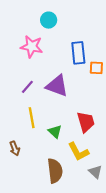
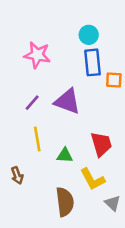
cyan circle: (49, 20) -> (89, 35), moved
green triangle: (55, 131) -> (65, 155), turned -40

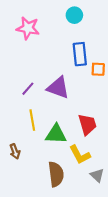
cyan circle: (89, 35) -> (74, 15), moved
pink star: (37, 55) -> (28, 28), moved
green triangle: (65, 155) -> (56, 134), size x1.5

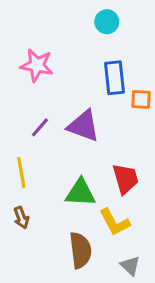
pink star: (28, 28) -> (37, 65), moved
yellow line: (32, 120) -> (21, 173), moved
gray triangle: (97, 175) -> (130, 266), moved

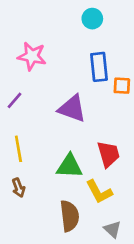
purple line: (40, 127) -> (14, 100), moved

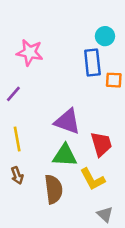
cyan circle: (92, 19) -> (105, 36), moved
purple triangle: (72, 109) -> (67, 121), moved
brown semicircle: (69, 216) -> (54, 189), moved

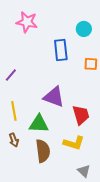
pink star: (30, 52) -> (27, 22), moved
blue rectangle: (92, 62) -> (61, 50), moved
green triangle: (65, 155) -> (39, 124), moved
yellow L-shape: (92, 179) -> (74, 143), turned -45

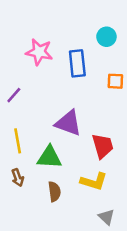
pink star: (27, 22) -> (39, 52), moved
brown semicircle: (43, 151) -> (54, 192), size x0.7

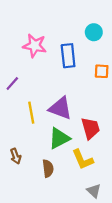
yellow line: (18, 141) -> (31, 113), moved
green triangle: (49, 157) -> (59, 138), moved, turned -30
yellow L-shape: (94, 181) -> (83, 160), turned 50

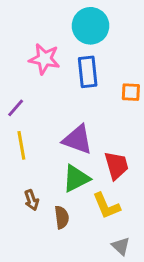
cyan circle: (94, 32) -> (91, 26), moved, size x1.6
yellow line: (31, 113) -> (21, 145), moved
brown arrow: (16, 156) -> (31, 200), moved

